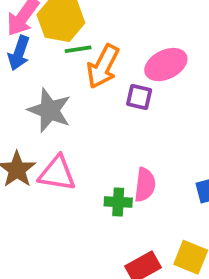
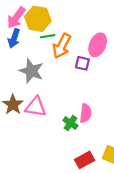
pink ellipse: (166, 65) -> (98, 45), turned -40
green cross: (118, 202) -> (70, 123), turned 32

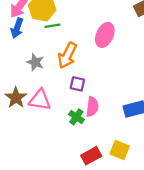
orange arrow: (62, 46) -> (67, 55), moved
purple square: (82, 63) -> (77, 84), moved
gray star: (31, 71) -> (35, 62), size x0.7

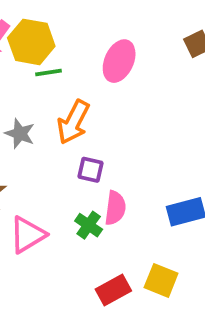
pink ellipse: (105, 35) -> (119, 61), moved
pink triangle: (40, 100) -> (28, 235), moved, turned -40

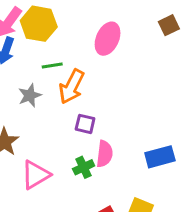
green line: (48, 72) -> (52, 66), moved
gray star: (20, 134) -> (30, 95), turned 30
green cross: (89, 225) -> (84, 167), turned 30

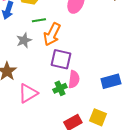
purple square: (85, 124) -> (61, 59), size x1.5

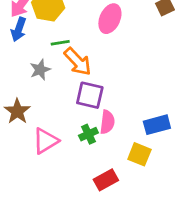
orange arrow: (52, 34) -> (78, 62), turned -70
yellow square: (98, 117) -> (139, 154), moved

